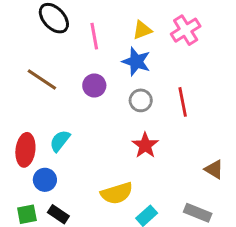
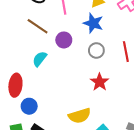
brown line: (42, 80) -> (38, 26), moved
cyan semicircle: (60, 141) -> (40, 59), moved

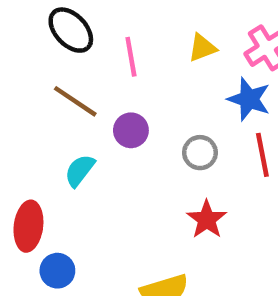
blue star: (93, 23) -> (249, 99), moved

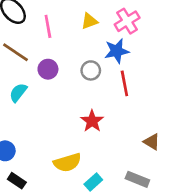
blue star: (249, 99) -> (117, 51), turned -30
gray circle: (200, 153) -> (91, 70), moved

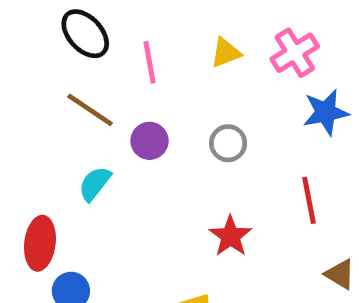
blue star: (117, 51) -> (326, 112), moved
red line: (124, 83) -> (309, 200), moved

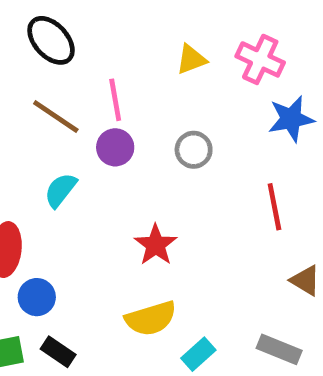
pink cross: (295, 53) -> (260, 59), turned -33
pink line: (149, 62) -> (115, 100), moved
red star: (230, 236) -> (156, 245), moved

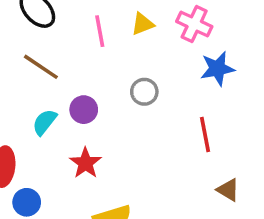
pink line: (115, 100) -> (100, 31), moved
purple circle: (115, 147) -> (84, 110), moved
red star: (156, 245) -> (85, 163), moved

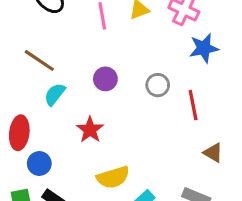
brown line: (41, 67) -> (39, 60), moved
gray circle: (144, 92) -> (158, 85), moved
purple circle: (84, 110) -> (105, 79), moved

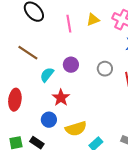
cyan semicircle: (55, 94) -> (47, 75), moved
blue circle: (39, 164) -> (49, 120), moved

